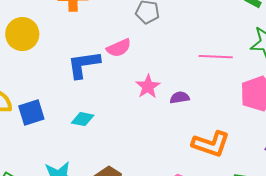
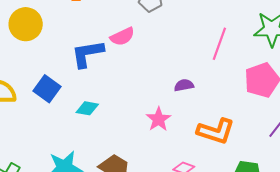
pink line: (216, 57) -> (219, 44), turned -72
pink star: (148, 86) -> (159, 119), moved
blue square: (31, 113) -> (47, 89), moved, turned -36

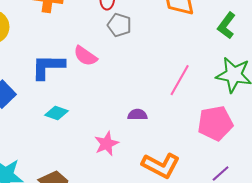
pink semicircle: (122, 37) -> (85, 56), turned 50
cyan diamond: (87, 108) -> (56, 113), moved

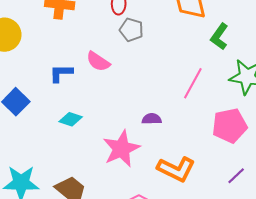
green L-shape: (226, 26) -> (219, 37), moved
blue L-shape: (48, 67) -> (61, 73), size x0.7
pink star: (106, 144) -> (121, 149), size x1.5

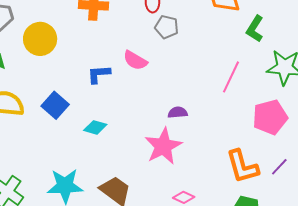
cyan diamond: (71, 119) -> (95, 127), moved
purple semicircle: (152, 119) -> (178, 112), moved
orange L-shape: (176, 169) -> (242, 167), moved, turned 51

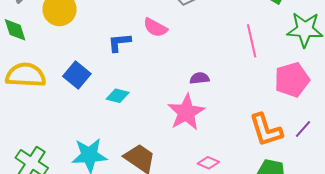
pink line: (231, 77) -> (252, 41), turned -36

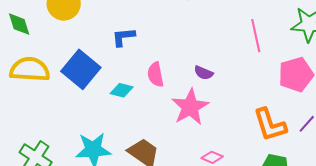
pink semicircle: (155, 28) -> (156, 75), moved, turned 50
blue square: (77, 75) -> (81, 69), size x1.4
purple semicircle: (200, 78) -> (204, 73), turned -150

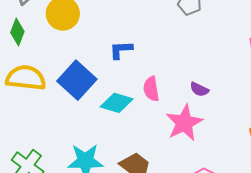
green diamond: (19, 24) -> (17, 32), turned 36
cyan diamond: (122, 90) -> (117, 103), size x1.4

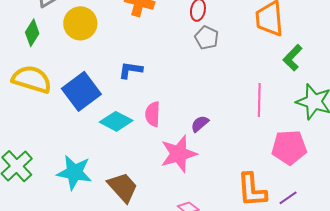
purple semicircle: (199, 89) -> (200, 124), turned 102

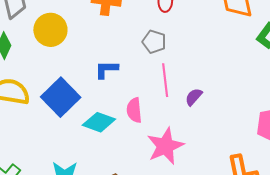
gray pentagon: (207, 38) -> (154, 42), moved
pink line: (259, 100) -> (165, 80), moved
purple semicircle: (200, 124) -> (194, 97), moved

